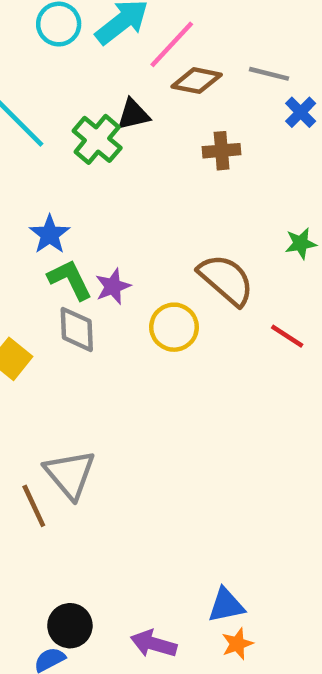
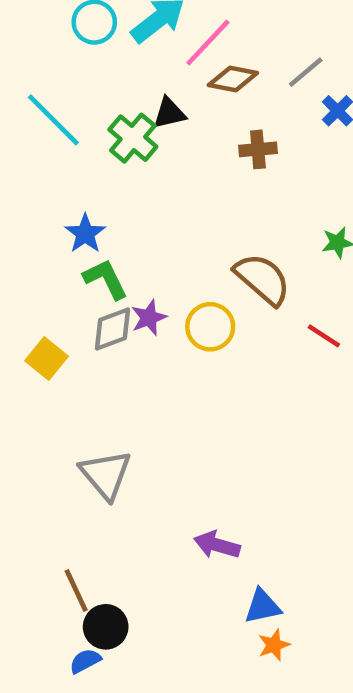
gray line: (269, 74) -> (306, 72), turned -54
purple star: (113, 286) -> (149, 318), moved
gray diamond: (77, 329) -> (112, 329), turned 72
brown line: (34, 506) -> (76, 590), moved
purple arrow: (154, 644) -> (217, 545), moved

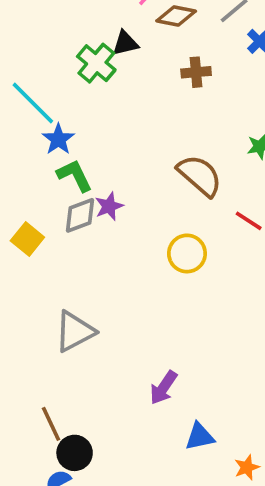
cyan line: (53, 120) -> (33, 103), moved
yellow circle: (210, 327) -> (187, 253), moved
gray triangle: (106, 475) -> (75, 331), turned 42
purple arrow: (217, 545) -> (163, 388), turned -72
orange star: (274, 645) -> (247, 467), moved

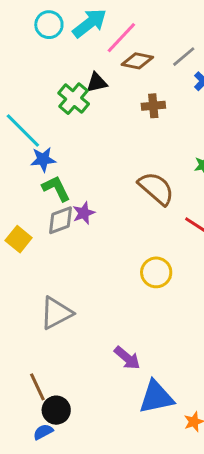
blue star: (58, 139) -> (43, 159), turned 30
yellow circle: (187, 253) -> (156, 272), moved
purple arrow: (163, 388) -> (127, 358), turned -84
blue triangle: (200, 437) -> (156, 397), size x1.5

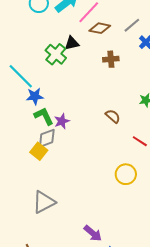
brown semicircle: (156, 188) -> (113, 116), size x0.6
purple star: (84, 213) -> (62, 121), moved
yellow square: (19, 239) -> (39, 151), moved
yellow circle: (156, 272) -> (126, 174), moved

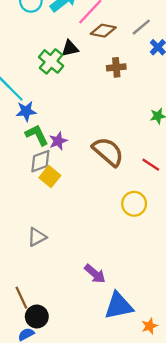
brown semicircle: (113, 116) -> (108, 152), moved, size x1.8
yellow square: (39, 151) -> (50, 177), moved
gray triangle: (44, 202) -> (37, 237), size x0.7

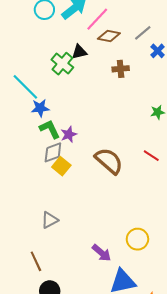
brown semicircle: (108, 152) -> (109, 161), moved
yellow circle: (134, 204) -> (137, 239), moved
brown line: (21, 298) -> (36, 261), moved

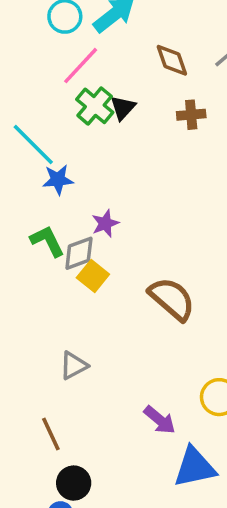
pink line: (97, 19) -> (81, 66), moved
brown diamond: (109, 36) -> (172, 60), turned 60
black triangle: (79, 52) -> (123, 108), moved, turned -35
green L-shape: (50, 129) -> (47, 241), moved
brown semicircle: (109, 161) -> (172, 299), moved

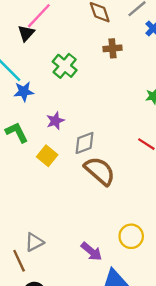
green cross: (95, 106) -> (65, 66), moved
black triangle: (123, 108) -> (26, 33), moved
gray diamond: (79, 253) -> (84, 143), moved
gray triangle: (74, 366) -> (34, 242), moved

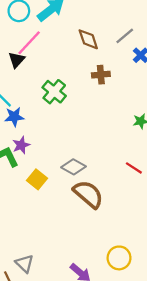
purple star: (55, 121) -> (21, 145), moved
gray diamond: (84, 143) -> (73, 167), turned 50
gray triangle: (34, 242) -> (25, 264), turned -48

